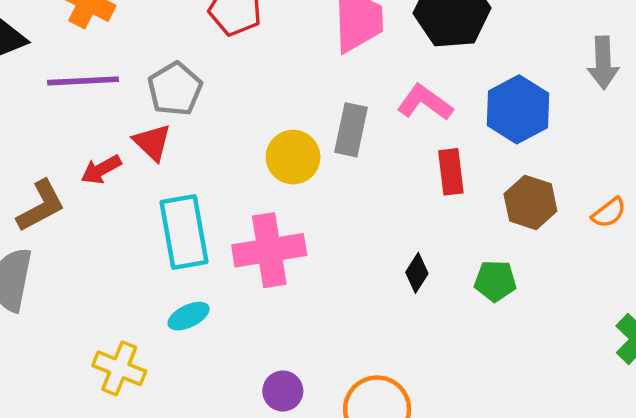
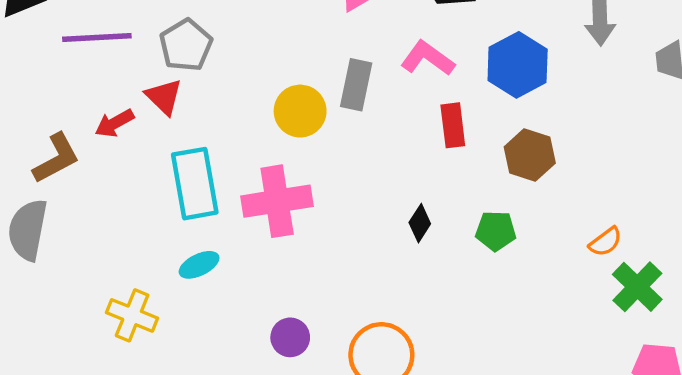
orange semicircle: (609, 213) -> (605, 242), moved

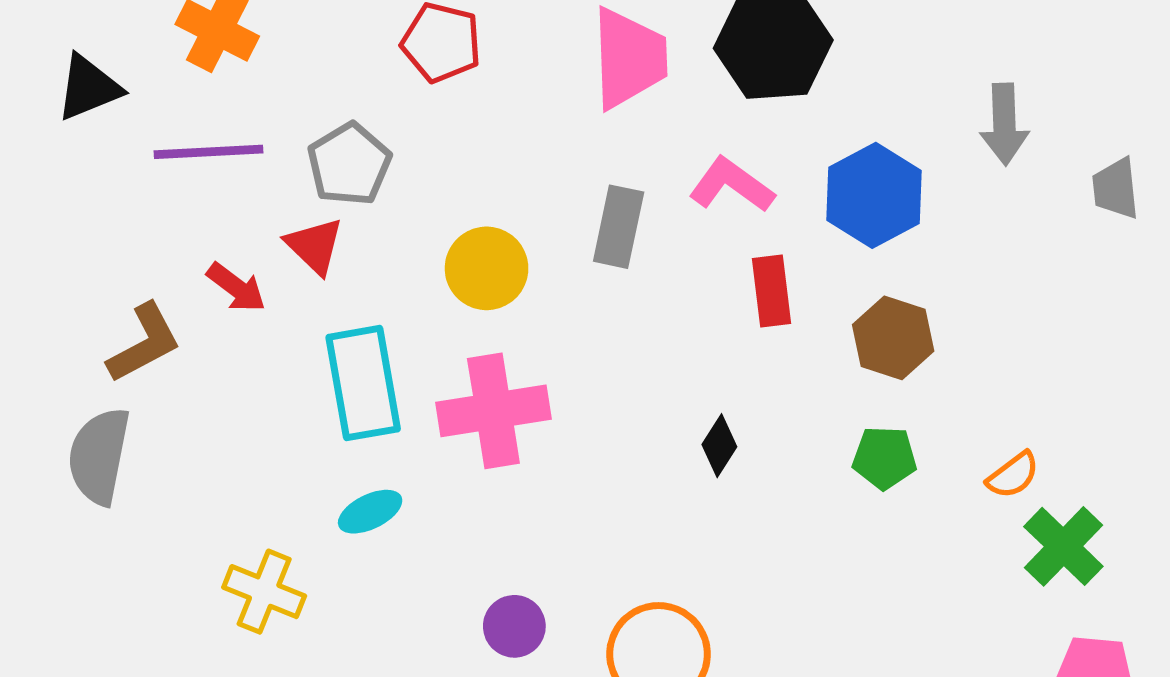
yellow circle: (300, 111) -> (487, 268), moved
red arrow: (114, 123) -> (236, 287), turned -114
green pentagon: (496, 231) -> (884, 458), moved

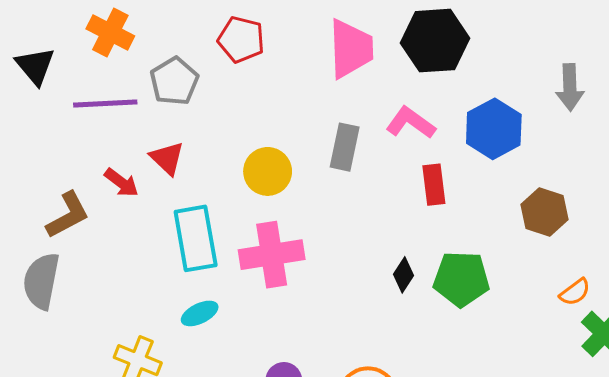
black triangle: (89, 88) -> (35, 66), turned -48
gray pentagon: (349, 164) -> (174, 81), moved
brown hexagon: (893, 338) -> (544, 212), moved
green pentagon: (884, 458) -> (461, 279), moved, size x1.5

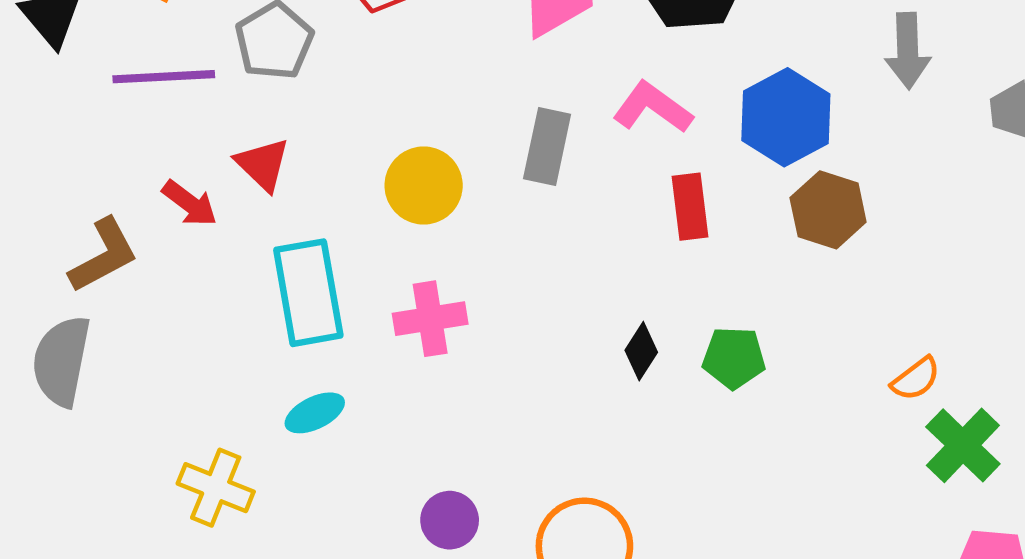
brown hexagon: (544, 212) -> (828, 210), moved
pink cross: (272, 255) -> (430, 319), size x0.7
green pentagon: (461, 279) -> (734, 358), size x0.7

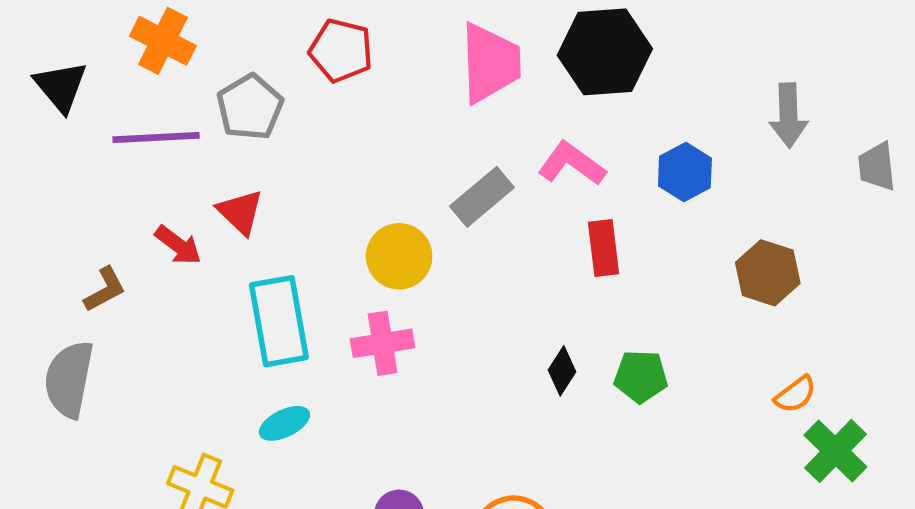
blue hexagon: (786, 117) -> (685, 172), size x0.7
gray rectangle: (547, 147) -> (482, 197), turned 38
yellow circle: (424, 185) -> (399, 256), moved
brown hexagon: (828, 210) -> (768, 273), moved
brown L-shape: (104, 255) -> (105, 289), size x0.7

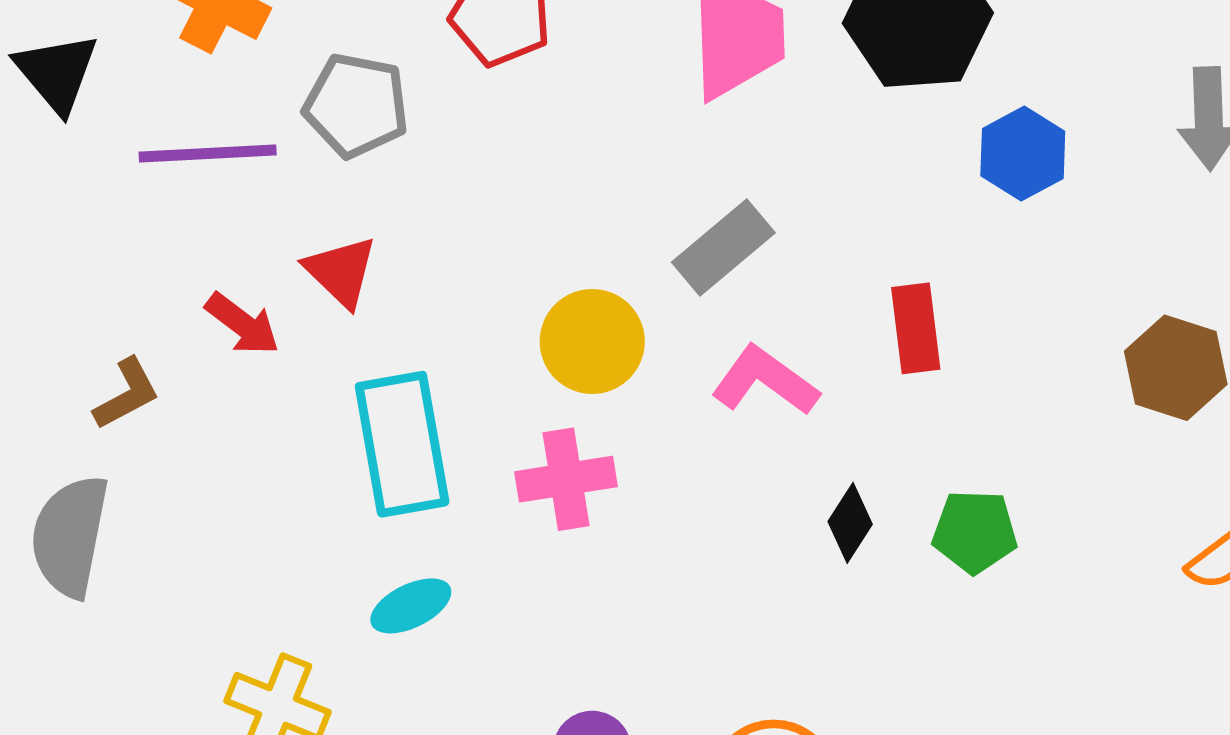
gray pentagon: (250, 107) -> (356, 105), turned -30
pink L-shape: (572, 164) -> (765, 381), moved
blue hexagon: (685, 172) -> (1023, 154), moved

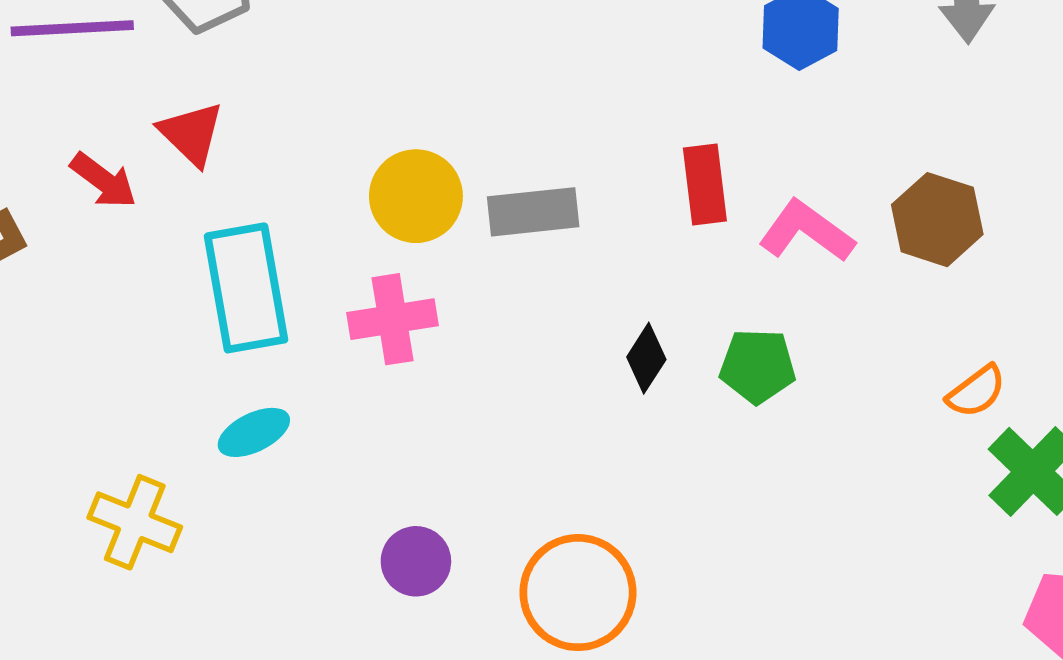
gray rectangle: (723, 247) -> (533, 212), moved, turned 34
pink L-shape: (765, 381) -> (806, 231), moved

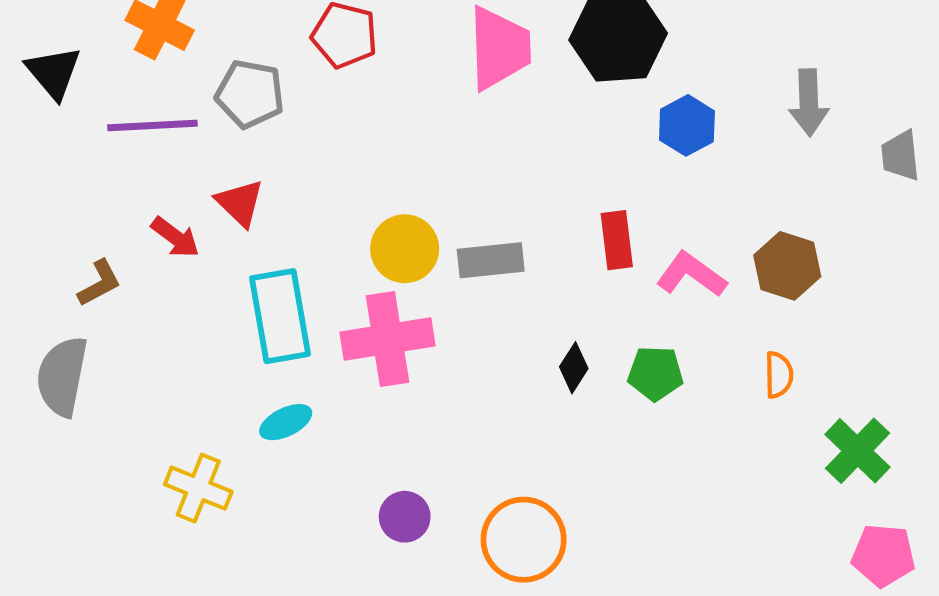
pink cross: (392, 319) -> (387, 339), size x1.4
orange semicircle: (976, 391) -> (779, 375), moved, turned -54

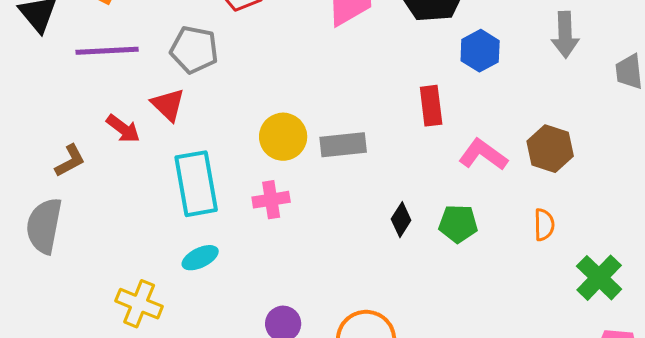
gray pentagon: (250, 94) -> (194, 50), moved
red rectangle: (617, 240) -> (431, 106), moved
pink cross: (387, 339) -> (271, 200), size x0.6

